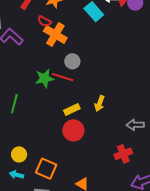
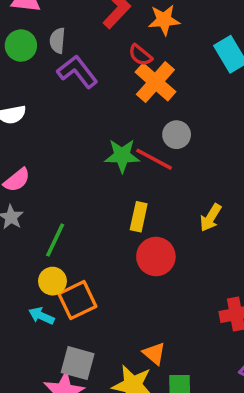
green line: (14, 104) -> (55, 240), moved
yellow rectangle: (72, 109) -> (139, 217), moved, turned -63
orange square: (46, 169) -> (77, 300), moved, turned 30

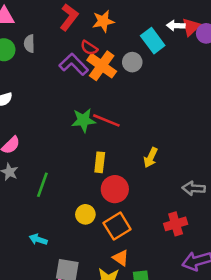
purple L-shape: (77, 72) -> (74, 64), moved
gray circle: (177, 135) -> (132, 62), moved
yellow circle: (52, 281) -> (85, 214), moved
orange square: (77, 300) -> (117, 226), moved

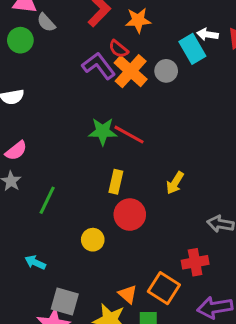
white arrow: (176, 26) -> (207, 34), moved
gray semicircle: (29, 44) -> (46, 23), moved, turned -48
orange square: (117, 226) -> (164, 288), moved, turned -32

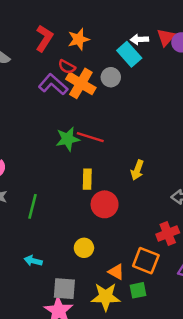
yellow circle: (93, 240) -> (84, 248), moved

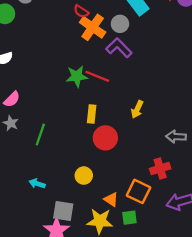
purple L-shape: (53, 84) -> (119, 48), moved

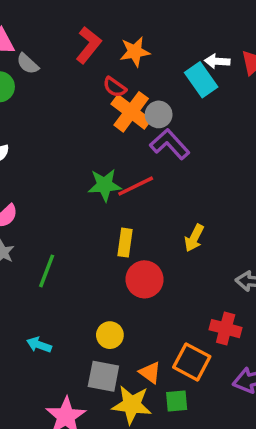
gray circle: (120, 24) -> (159, 114), moved
red line: (97, 76) -> (136, 186), turned -50
red cross: (160, 169) -> (226, 329), turned 30
gray square: (63, 211) -> (103, 376), moved

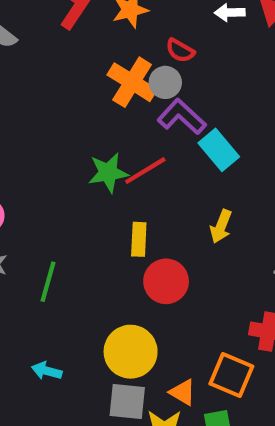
cyan rectangle: (201, 80) -> (219, 150), moved
red semicircle: (115, 87) -> (180, 50), moved
yellow circle: (110, 335) -> (131, 352), size x1.6

